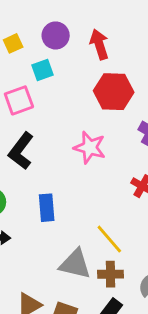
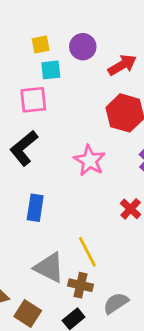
red arrow: (99, 44) -> (122, 65), turned 64
cyan square: (43, 70) -> (51, 70), moved

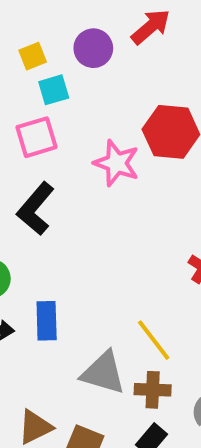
red arrow: (122, 65) -> (151, 27), moved
pink star: (90, 160) -> (116, 163), moved
blue rectangle: (35, 208) -> (47, 321), moved

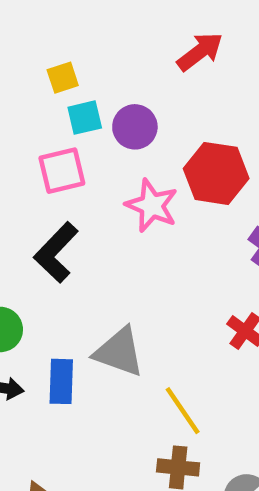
purple circle: (93, 48) -> (135, 127), moved
gray triangle: (103, 373) -> (119, 352), moved

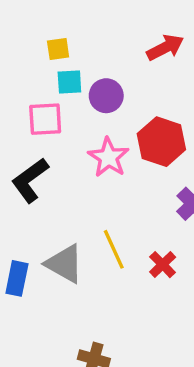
yellow line: (183, 411) -> (114, 249), moved

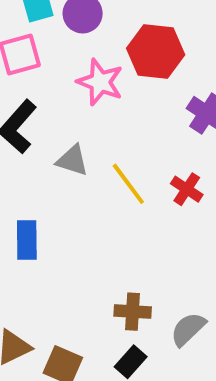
gray triangle: (64, 264) -> (72, 160), moved, size x0.7

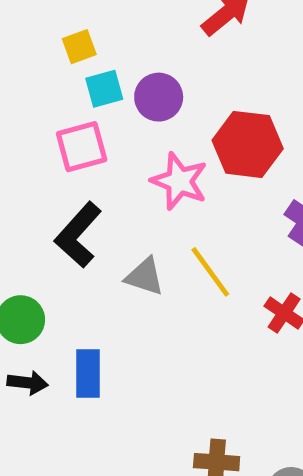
yellow line: (128, 184) -> (210, 272), moved

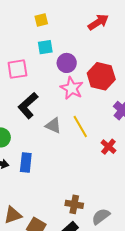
yellow square: (79, 47) -> (41, 20), moved
purple circle: (159, 97) -> (67, 63), moved
pink square: (82, 147) -> (17, 69), moved

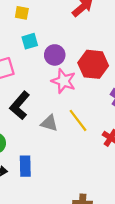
yellow square: (41, 20) -> (22, 13), turned 32

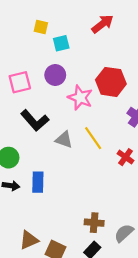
cyan square: (30, 41) -> (61, 43), moved
purple circle: (55, 55) -> (55, 75), moved
black L-shape: (20, 105) -> (35, 120), turned -84

